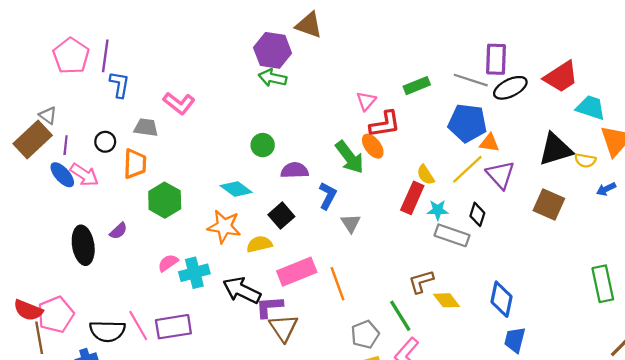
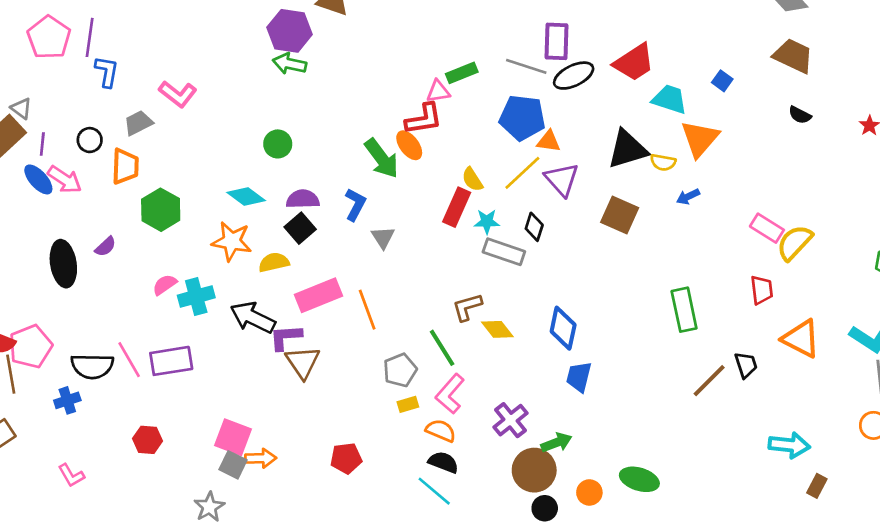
pink triangle: (366, 101) -> (438, 91), moved, turned 40
gray trapezoid: (146, 127) -> (138, 123), turned -35
purple semicircle: (295, 170) -> (303, 199), moved

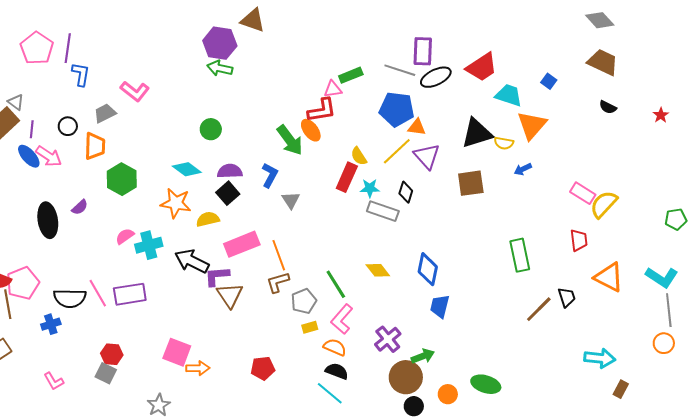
brown square: (620, 215) -> (471, 183), turned -32
brown L-shape: (467, 307) -> (278, 282), moved
gray square: (233, 465) -> (106, 373), moved

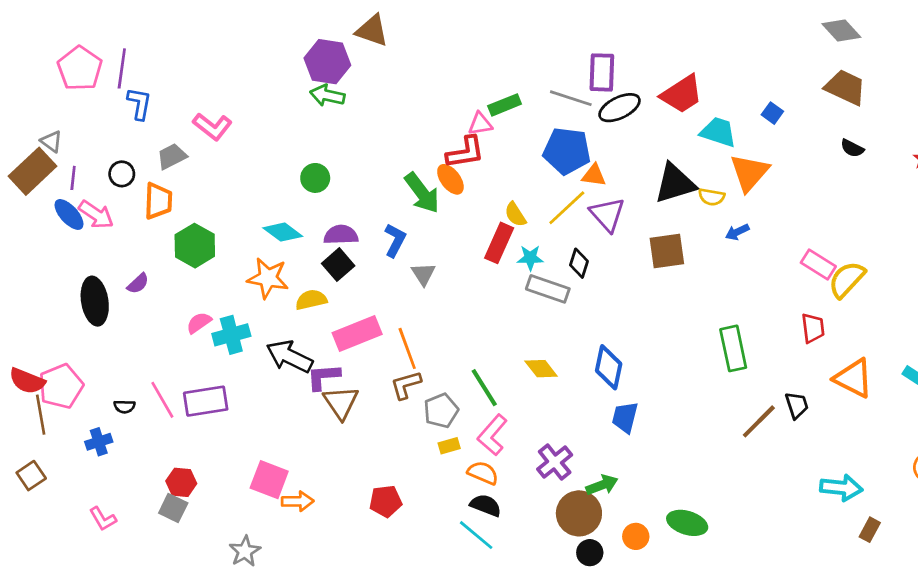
black semicircle: (70, 298) -> (124, 407), size x0.5

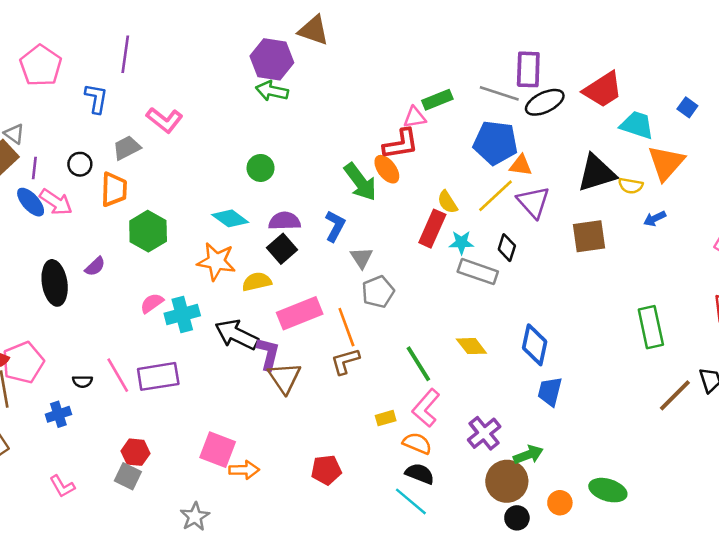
purple line: (122, 68) -> (125, 54), moved
purple L-shape: (323, 377) -> (268, 354), turned 108
gray pentagon: (441, 411) -> (378, 292), moved

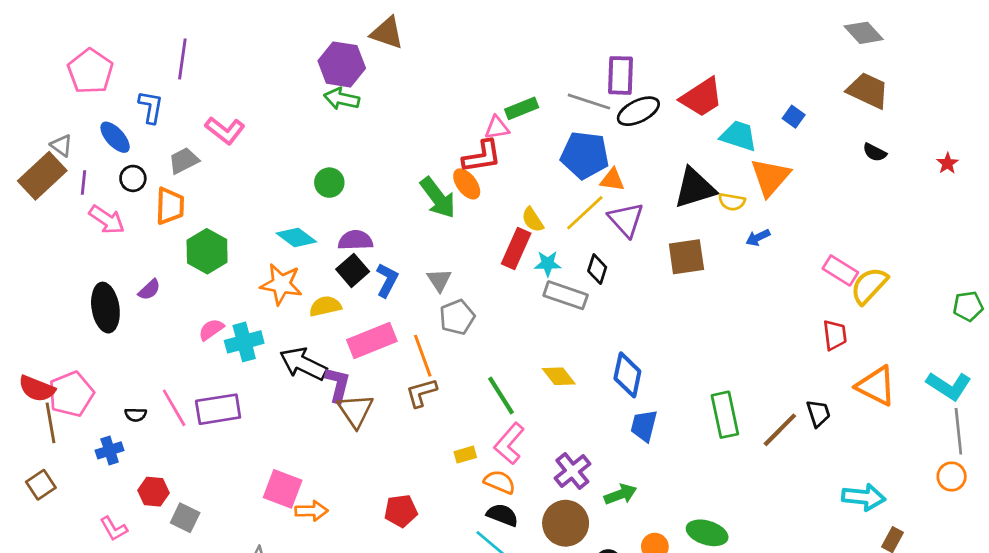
blue ellipse: (31, 202) -> (115, 137), moved
blue L-shape: (335, 226) -> (387, 280), moved
green rectangle: (651, 327) -> (725, 415), moved
red hexagon: (135, 452) -> (154, 492), moved
brown circle: (507, 481) -> (566, 523), moved

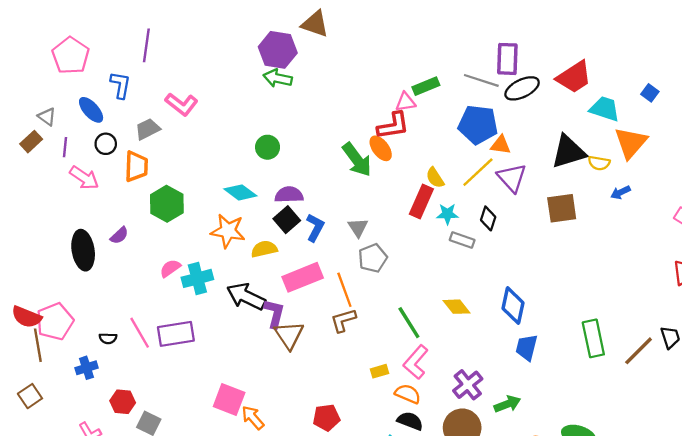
brown rectangle: (42, 176) -> (31, 142), size x0.6
gray rectangle: (566, 295) -> (462, 240), size x0.7
orange arrow: (311, 511) -> (253, 418), turned -130

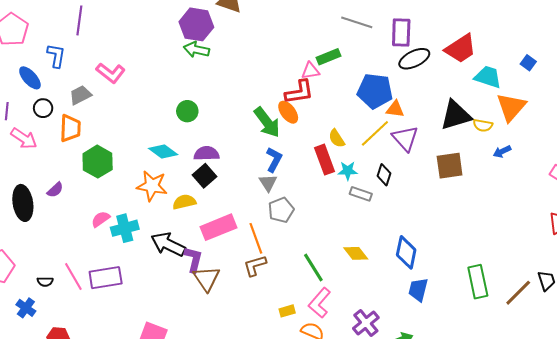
gray line: (481, 80) -> (357, 22), moved
red rectangle: (421, 202) -> (324, 160), turned -44
blue L-shape: (315, 228) -> (274, 160), moved
blue cross: (87, 368) -> (26, 308), turned -36

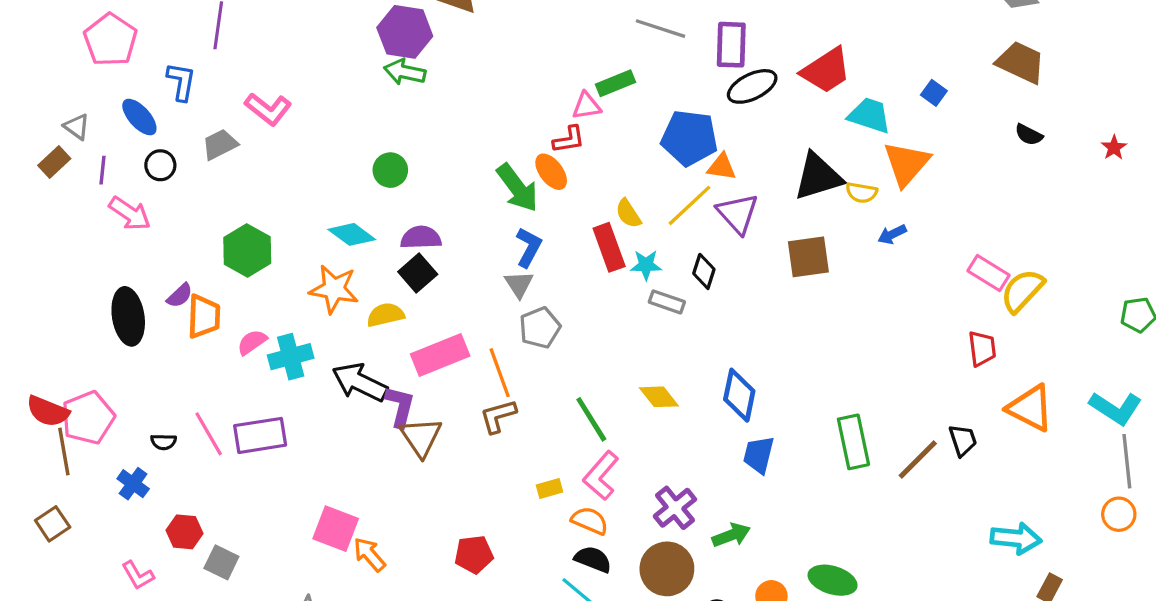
red L-shape: (299, 92) -> (569, 140), size x0.7
orange trapezoid: (70, 128) -> (204, 316), moved

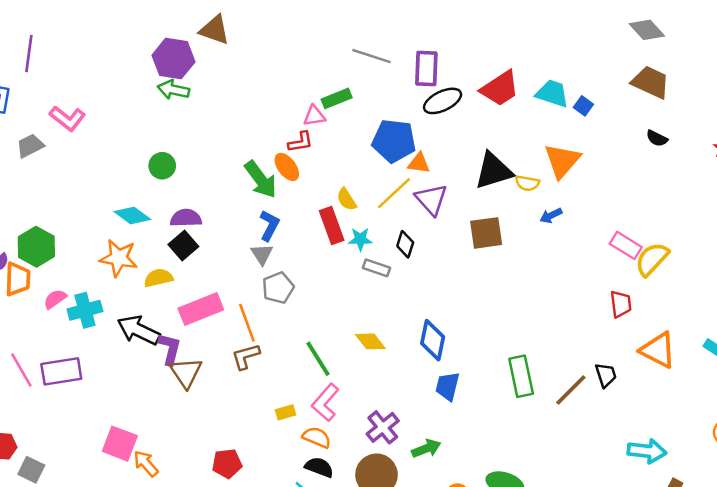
cyan trapezoid: (870, 115) -> (552, 93), moved
green hexagon: (247, 250) -> (36, 247), moved

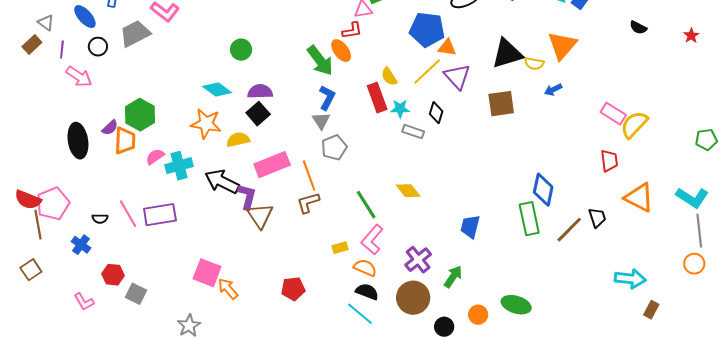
gray trapezoid: (30, 146) -> (135, 34), size x1.4
blue diamond: (433, 340) -> (543, 190), moved
green arrow: (426, 449) -> (453, 277), turned -35

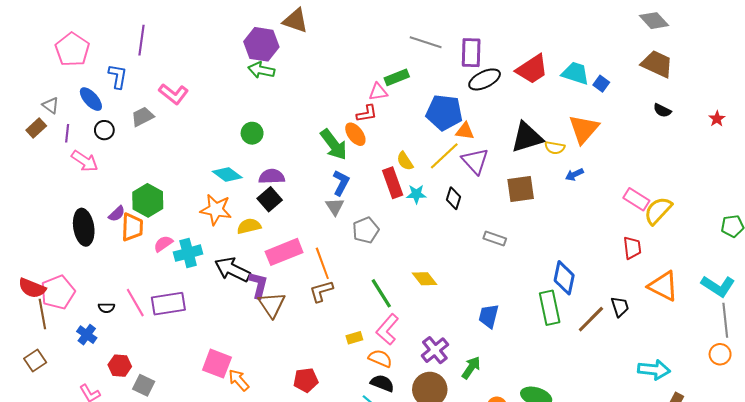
gray trapezoid: (135, 34) -> (143, 117), size x0.7
gray rectangle: (413, 132) -> (495, 239), moved
gray pentagon: (334, 148) -> (366, 230), moved

